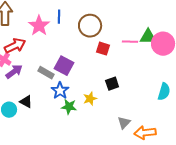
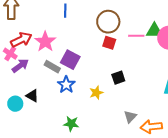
pink star: (39, 26) -> (45, 42), moved
brown circle: (90, 26) -> (108, 22), moved
green star: (69, 107) -> (71, 124), moved

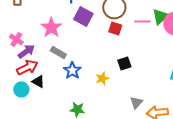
green triangle: (154, 31) -> (160, 16), turned -42
red arrow: (21, 40) -> (27, 68), moved
purple square: (70, 60) -> (83, 16), moved

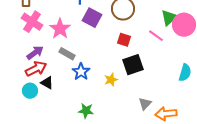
pink line: (142, 22) -> (156, 36), moved, turned 35
red square: (115, 28) -> (124, 40), moved
pink cross: (16, 40) -> (32, 22), moved, size x1.5
black square: (124, 64) -> (133, 65), size x1.5

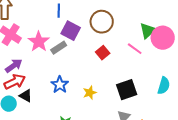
red square: (124, 40) -> (103, 53), turned 32
gray rectangle: (67, 54) -> (59, 48), moved, turned -63
black square: (133, 65) -> (127, 90), moved

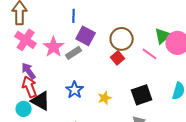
brown circle: (102, 22) -> (122, 39), moved
purple arrow: (14, 66) -> (29, 71), turned -90
red arrow: (15, 82) -> (30, 87), turned -85
black triangle: (26, 96) -> (41, 101), size x1.5

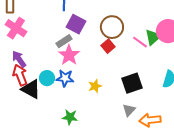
green triangle: (163, 36) -> (153, 37), moved
pink star: (54, 47) -> (69, 55), moved
blue star: (75, 90) -> (65, 78), turned -30
cyan circle: (24, 109) -> (47, 78), moved

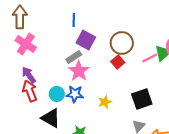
pink line: (140, 42) -> (150, 58), turned -63
black triangle: (31, 89) -> (51, 118), moved

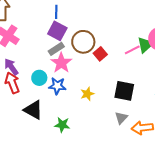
purple square: (86, 40) -> (57, 31), moved
brown circle: (122, 43) -> (83, 42), moved
cyan circle: (57, 94) -> (39, 78), moved
black square: (142, 99) -> (124, 91), turned 30

